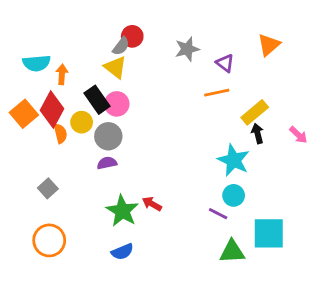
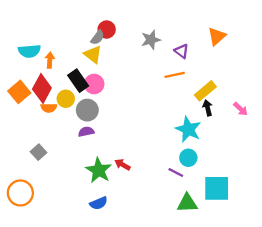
orange semicircle: (60, 133) -> (49, 108), turned 105
orange circle: (49, 240) -> (20, 193), moved

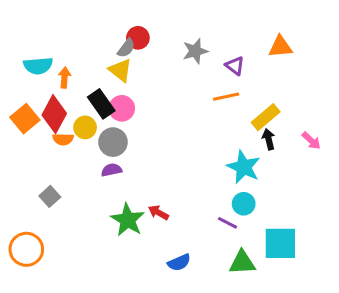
orange triangle: (217, 36) -> (280, 47), turned 36
blue semicircle: (99, 203) -> (179, 263), moved

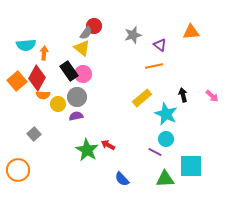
yellow rectangle: (266, 117) -> (142, 98), moved
yellow circle: (85, 127) -> (58, 104), moved
blue semicircle: (179, 263) -> (122, 179), turned 70

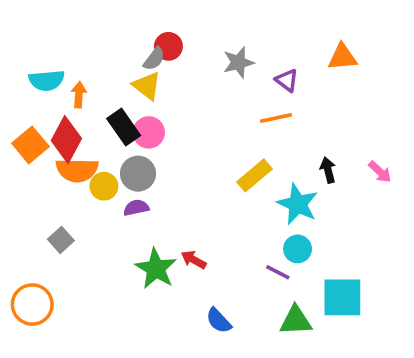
orange semicircle: (43, 95) -> (77, 170), size x1.6

